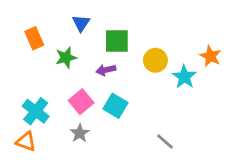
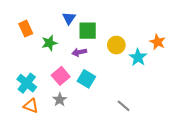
blue triangle: (81, 23) -> (69, 18), moved
orange triangle: (26, 142) -> (31, 106), moved

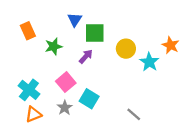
purple arrow: (79, 52) -> (86, 56), turned 144
cyan square: (86, 79) -> (89, 99), moved
orange triangle: (31, 106) -> (33, 114), turned -42

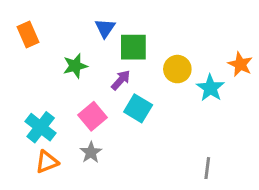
orange rectangle: (28, 31) -> (28, 34), moved
cyan square: (89, 99) -> (138, 108), moved
gray line: (134, 114) -> (207, 168), moved, turned 56

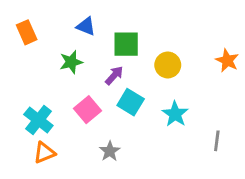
blue triangle: (105, 28) -> (86, 26), moved, turned -42
cyan star: (210, 88) -> (175, 114), moved
gray star: (91, 152) -> (110, 151), moved
gray line: (207, 168) -> (217, 141), moved

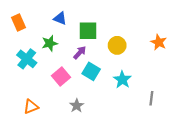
cyan cross: (38, 120) -> (27, 59), moved

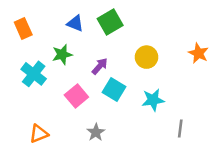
green square: (88, 31) -> (110, 22), moved, turned -30
cyan star: (122, 80) -> (153, 100), turned 30
gray line: (151, 98) -> (180, 128), moved

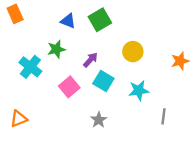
orange rectangle: (23, 29) -> (15, 14), moved
orange star: (198, 53) -> (180, 61), moved, turned 30
gray star: (96, 132) -> (99, 120), moved
orange triangle: (39, 134) -> (19, 119), moved

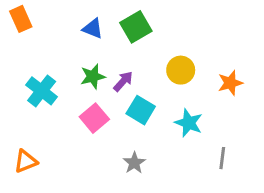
green star: (56, 49) -> (93, 77), moved
orange star: (180, 61) -> (230, 83), moved
cyan star: (139, 90) -> (189, 123), turned 30

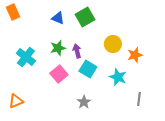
purple arrow: (123, 81) -> (77, 51), turned -56
orange star: (230, 83) -> (135, 55), moved

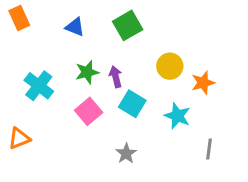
blue triangle: (58, 18) -> (75, 27), moved
orange triangle: (16, 101) -> (19, 138), moved

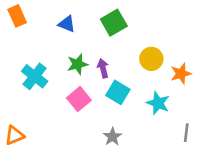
orange triangle: (19, 138) -> (14, 135), moved

